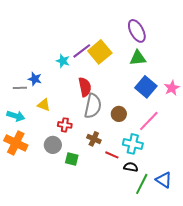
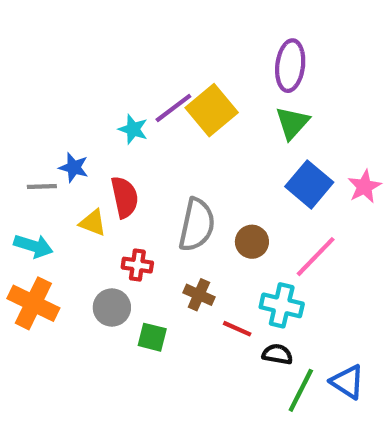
purple ellipse: (137, 31) -> (290, 66), turned 35
green triangle: (138, 58) -> (292, 123), turned -42
red semicircle: (85, 87) -> (125, 197), moved

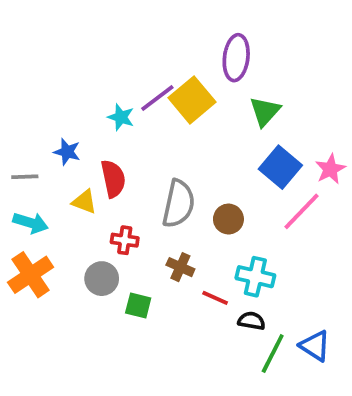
purple ellipse: (290, 66) -> (236, 58), moved
gray line: (42, 187) -> (25, 177), moved
pink line: (316, 257) -> (301, 211), moved
orange cross: (33, 303) -> (31, 275), turned 30

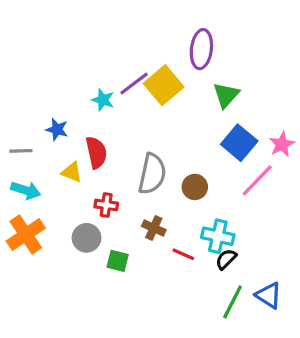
black semicircle: (252, 321) -> (226, 259), moved, turned -55

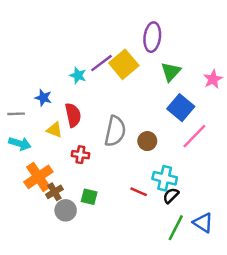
pink star: (282, 144) -> (213, 79), moved
brown cross: (154, 228) -> (54, 192), moved, turned 35
orange cross: (26, 235) -> (38, 177), moved
gray circle: (86, 238) -> (66, 210), moved

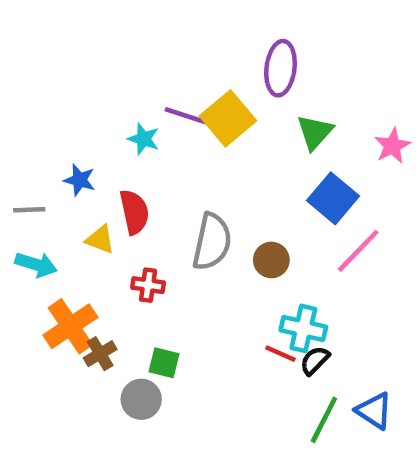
purple line: (102, 63) -> (187, 116), turned 55
red line: (139, 192) -> (281, 354), moved
gray circle: (66, 210) -> (141, 399), moved

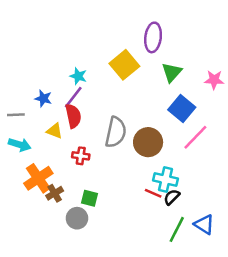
purple line: (187, 116) -> (73, 97), moved, turned -70
pink star: (392, 146) -> (214, 80), turned 30
brown circle: (271, 260) -> (148, 142), size x1.5

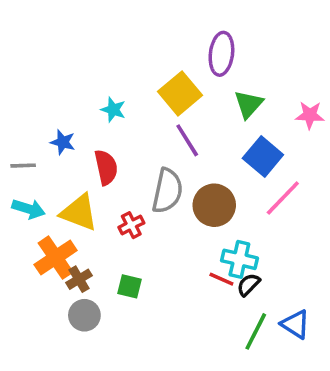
purple line: (73, 97) -> (187, 140), moved, turned -70
yellow triangle: (55, 131) -> (79, 212), moved, size x1.6
red cross: (81, 156) -> (131, 225), moved, turned -35
gray circle: (77, 218) -> (84, 315), moved

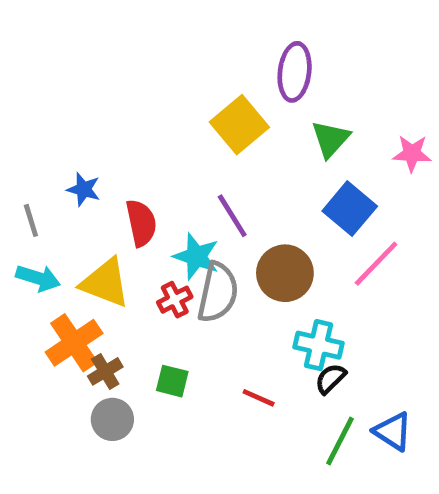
cyan star: (113, 110) -> (196, 256), moved, size x1.4
purple line: (187, 140) -> (232, 216), moved
gray line: (23, 166) -> (31, 220), turned 75
gray semicircle: (167, 191) -> (218, 292), moved
red line: (221, 279) -> (259, 398), moved

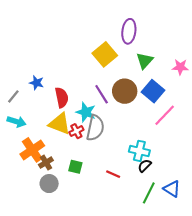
gray line: (31, 220) -> (13, 96), turned 56
brown circle: (285, 273) -> (125, 91), moved
yellow triangle: (105, 283) -> (60, 124), moved

